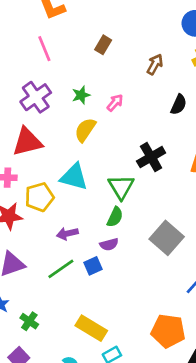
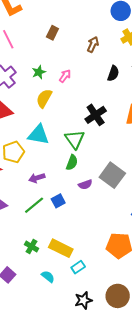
purple semicircle: (109, 244) -> (85, 184), moved
green cross: (29, 321) -> (32, 246), moved

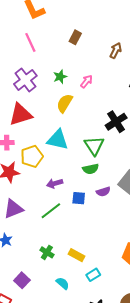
green semicircle: (72, 162) -> (91, 169), turned 56
blue square: (58, 201) -> (79, 198), moved, turned 32
yellow rectangle: (61, 248) -> (76, 255), size x0.7

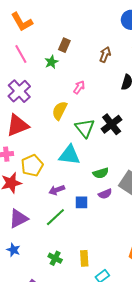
green star: (60, 77) -> (51, 62), moved
cyan triangle: (58, 140) -> (69, 155), moved
green triangle: (94, 146) -> (85, 128), moved
green semicircle: (91, 169) -> (101, 173), moved
yellow rectangle: (76, 255) -> (84, 258), turned 63

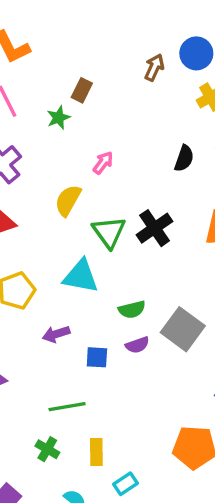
brown arrow: (105, 55) -> (154, 67), moved
green line: (55, 217) -> (67, 407), moved, turned 30

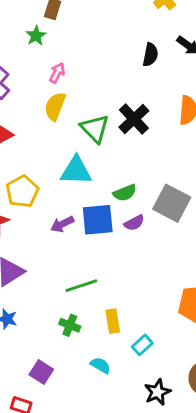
pink arrow: (103, 163) -> (57, 73), moved
blue square: (97, 357) -> (98, 220), moved, size x1.6

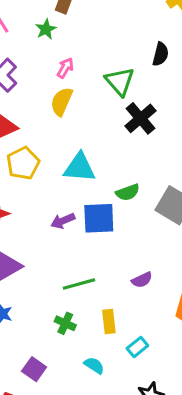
green triangle: (95, 128) -> (120, 81), moved
yellow pentagon: (22, 191) -> (23, 163), moved
purple semicircle: (134, 223) -> (142, 280), moved

